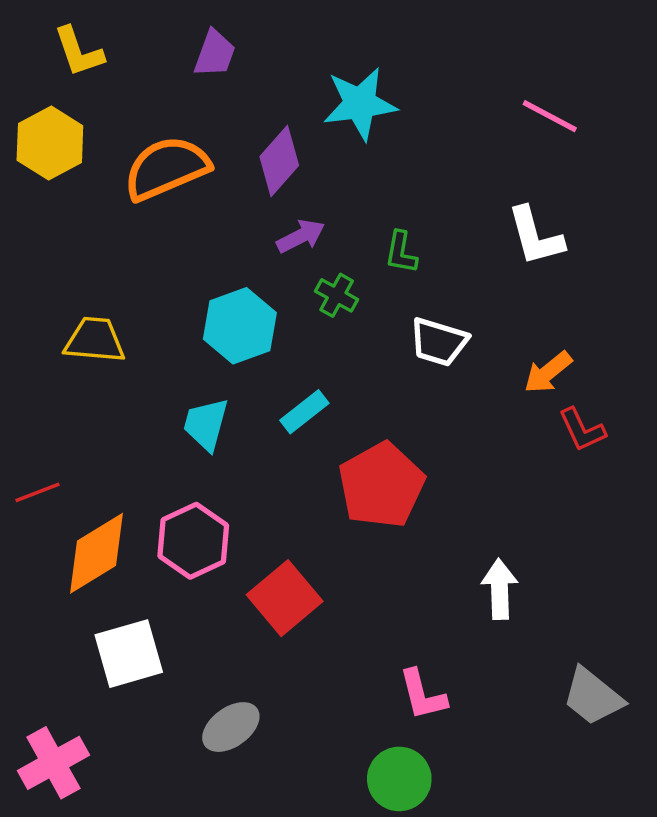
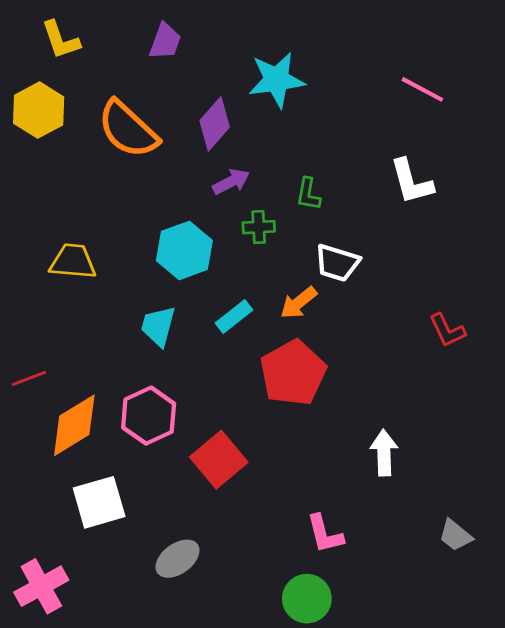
orange semicircle: (166, 168) -> (128, 129), turned -114
green cross: (337, 295) -> (259, 227), turned -32
orange arrow: (548, 372) -> (299, 303), moved
gray trapezoid: (593, 697) -> (455, 535), size x0.7

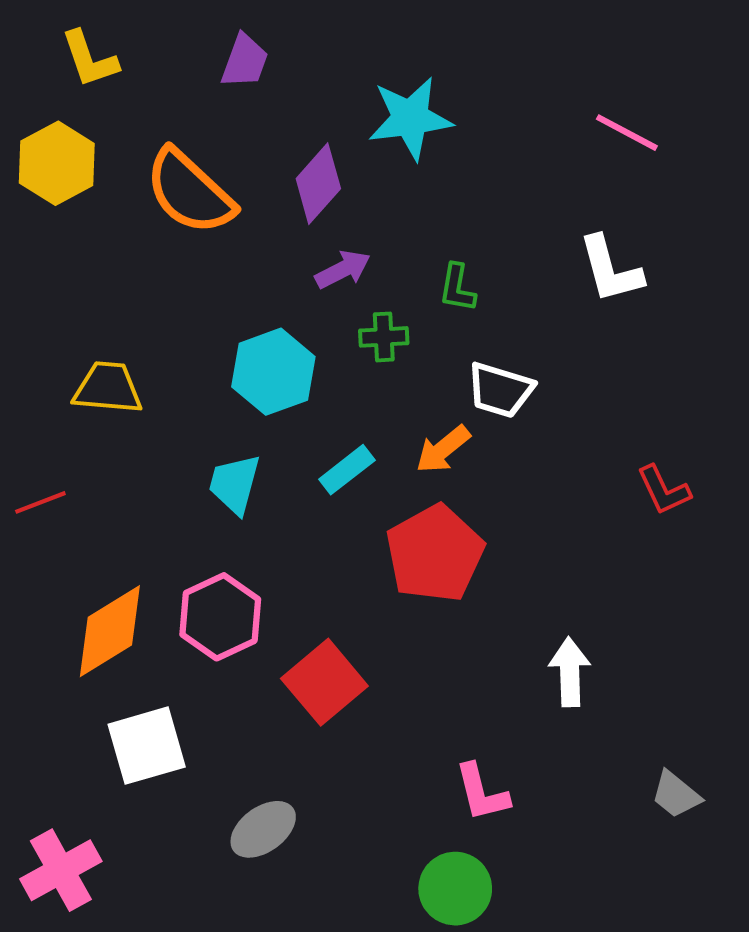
red line: (29, 378) -> (40, 502), moved

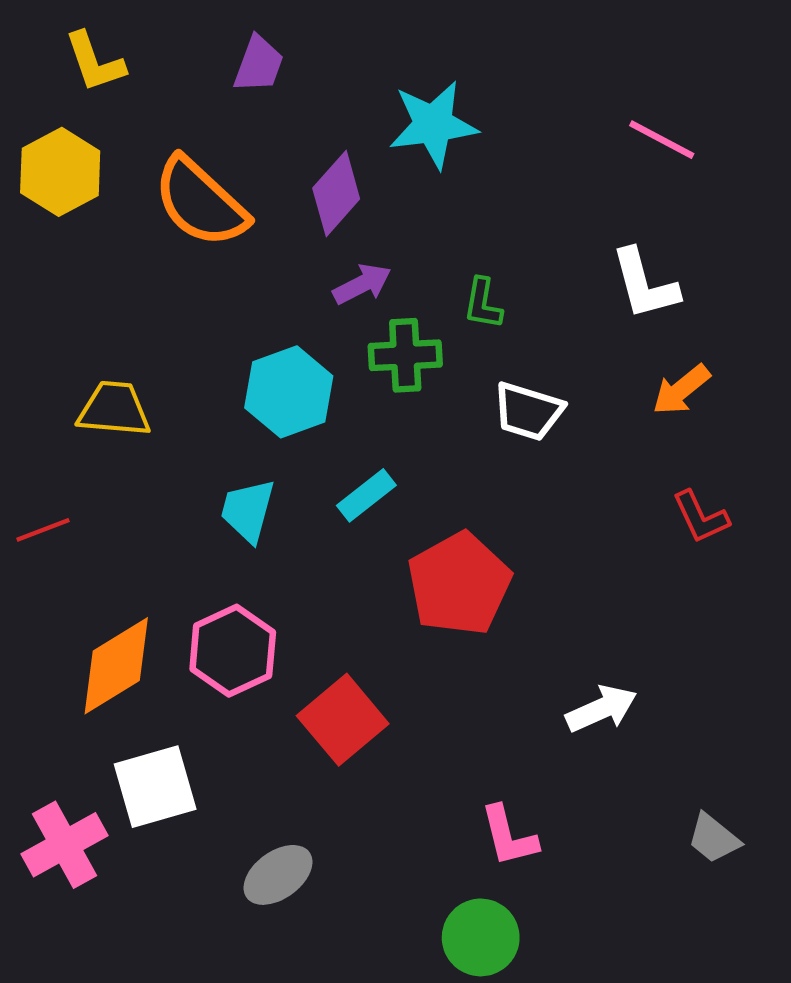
green cross: (384, 337) -> (405, 355), size x1.4
orange arrow: (443, 449) -> (681, 390), moved
white arrow: (570, 672) -> (601, 709), turned 68
pink cross: (61, 870) -> (65, 845), moved

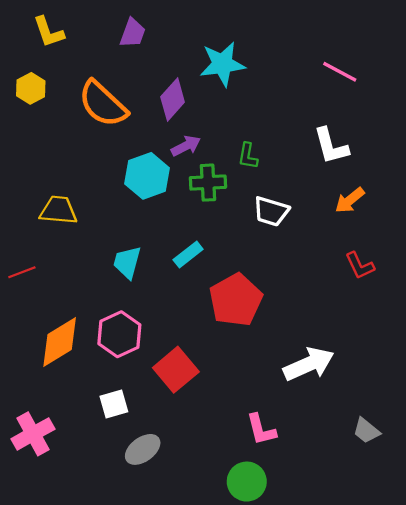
yellow hexagon: (60, 172) -> (31, 88), size x0.7
cyan hexagon: (289, 392) -> (147, 176), moved
white arrow: (601, 709) -> (309, 364), size x1.4
white square: (155, 787) -> (114, 404), moved, size x0.7

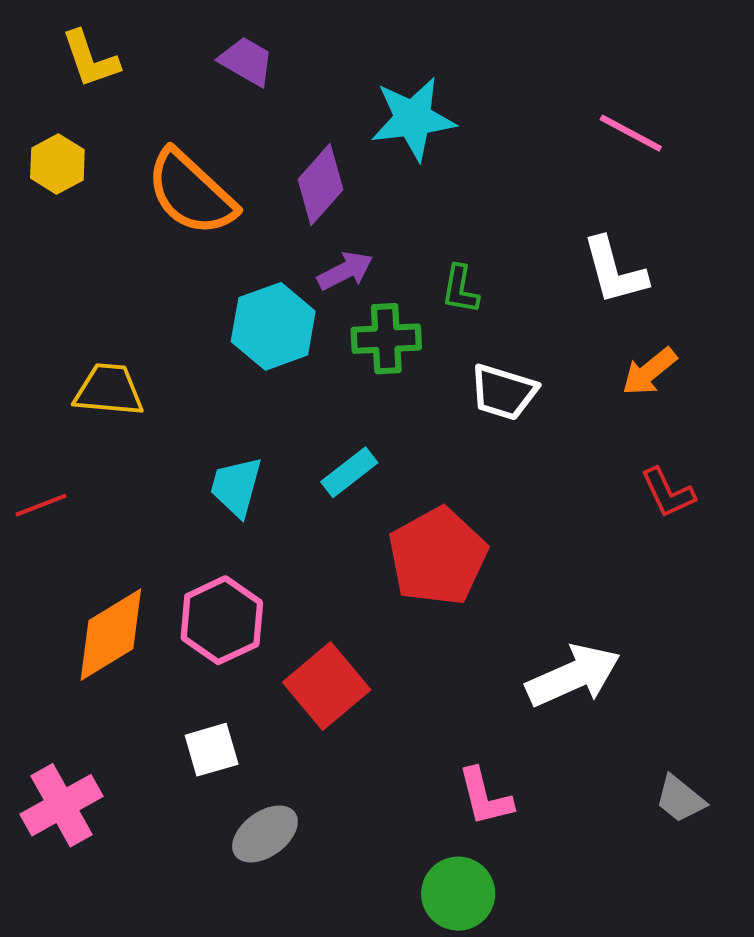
purple trapezoid: (133, 33) -> (246, 61), turned -80

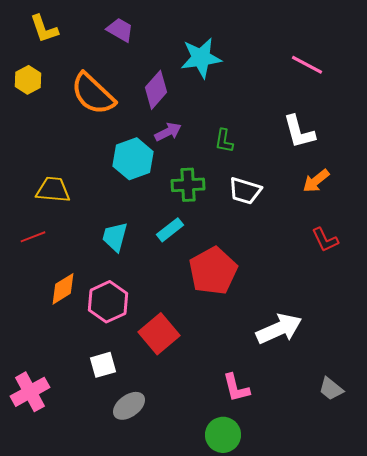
green cross: (386, 339) -> (188, 185), moved
red line: (41, 505) -> (33, 237), moved
orange diamond: (111, 635) -> (63, 289), moved, size x0.7

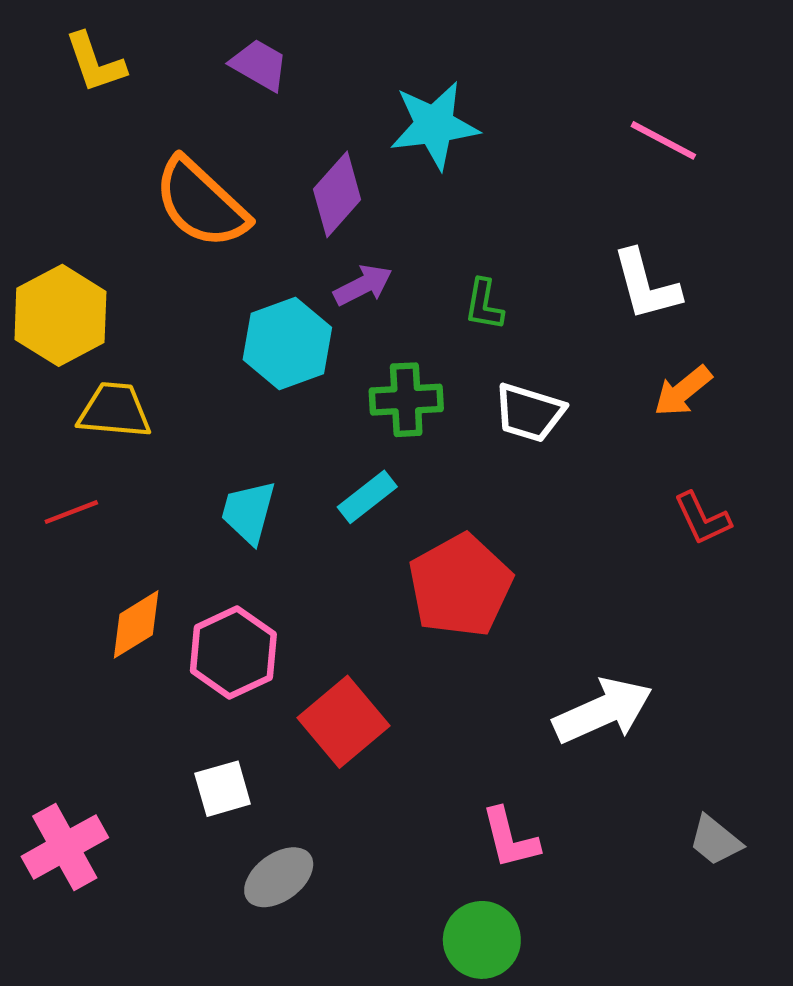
yellow hexagon: (28, 80) -> (60, 315), moved, size x1.6

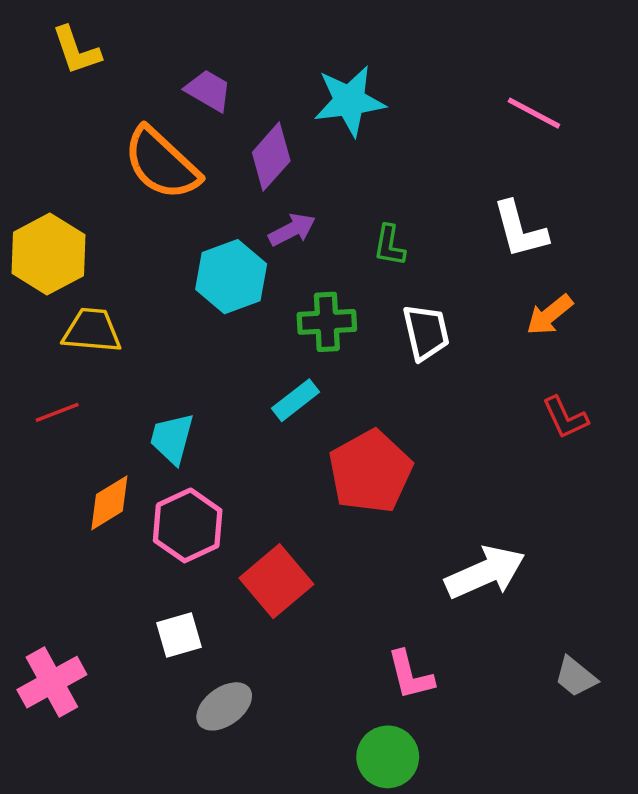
purple trapezoid: (259, 65) -> (209, 90), moved
white trapezoid: (529, 413) -> (426, 332), turned -120
cyan trapezoid: (248, 512) -> (172, 438), moved

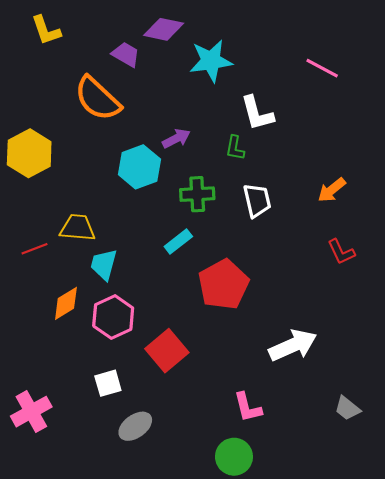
purple diamond: (271, 157) -> (164, 29), moved, turned 60
white L-shape: (520, 230) -> (257, 113), moved
yellow trapezoid: (92, 331) -> (78, 228), moved

